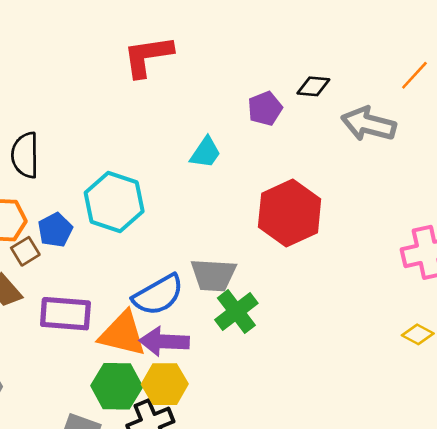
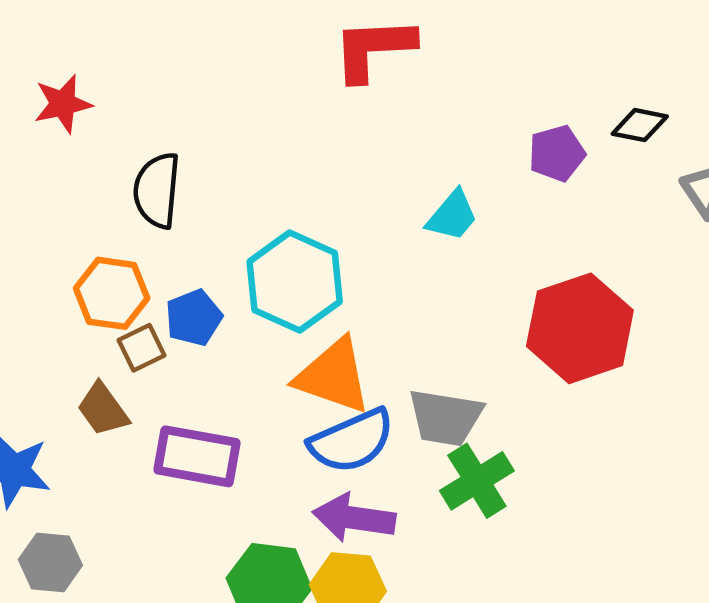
orange triangle: (122, 334) -> (333, 376), moved

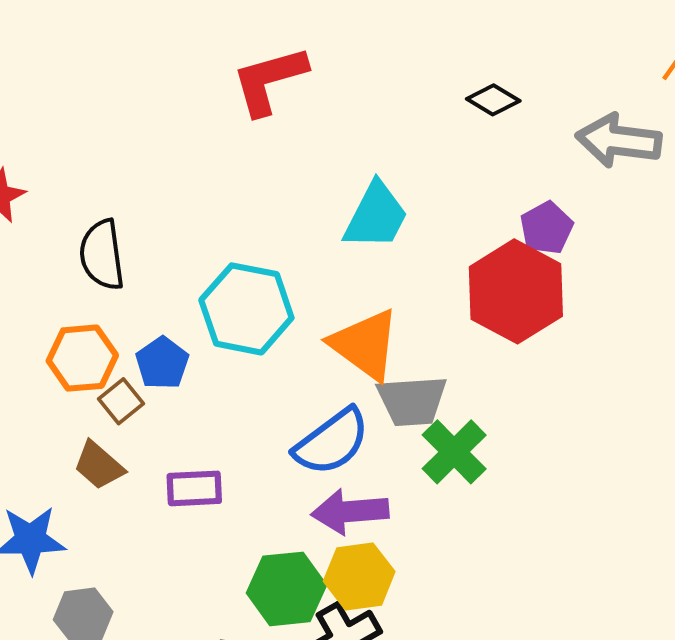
black diamond: (640, 125) -> (493, 100), moved, turned 33
purple pentagon: (557, 153) -> (546, 228), moved
cyan trapezoid: (452, 216) -> (376, 216), size x1.4
orange triangle: (333, 376) -> (365, 345), moved, turned 30
purple rectangle: (197, 456) -> (194, 488), size x0.7

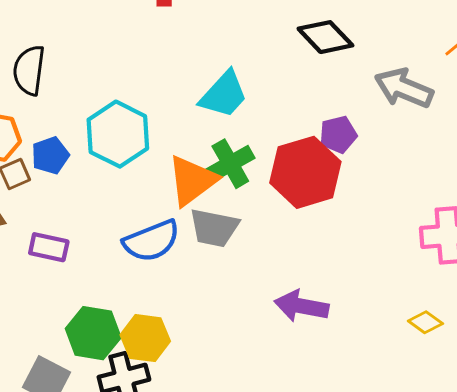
black diamond: (493, 100) -> (325, 37), size x1.5
orange triangle: (365, 345) -> (192, 181), turned 32
green cross: (454, 452) -> (230, 164), moved
purple arrow: (350, 511) -> (301, 306), moved

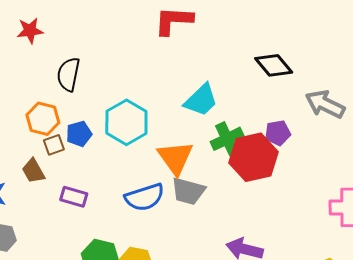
green cross: (230, 164) -> (227, 139), moved
orange triangle: (192, 181) -> (175, 158), turned -33

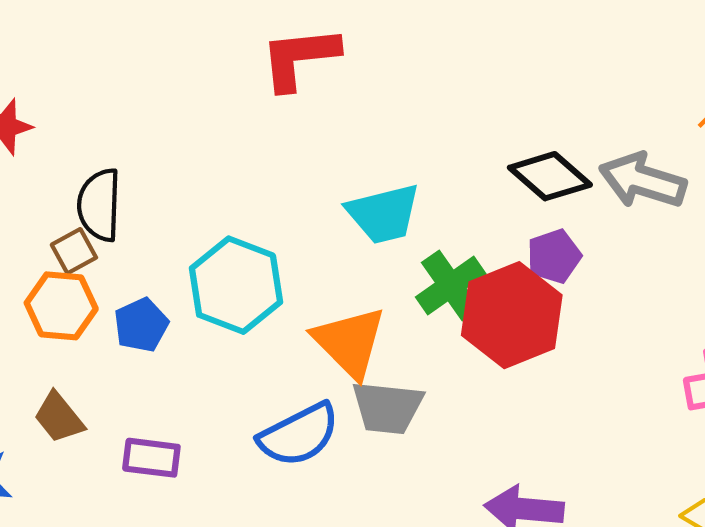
black diamond: (274, 65) -> (550, 176), moved
cyan trapezoid: (201, 100) -> (383, 214), turned 39
brown square: (54, 145) -> (74, 251), moved

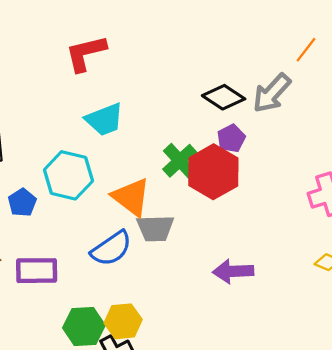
gray arrow: (643, 181) -> (272, 93), turned -57
cyan trapezoid: (383, 214) -> (104, 120), moved
purple rectangle: (151, 458) -> (37, 271), size x1.4

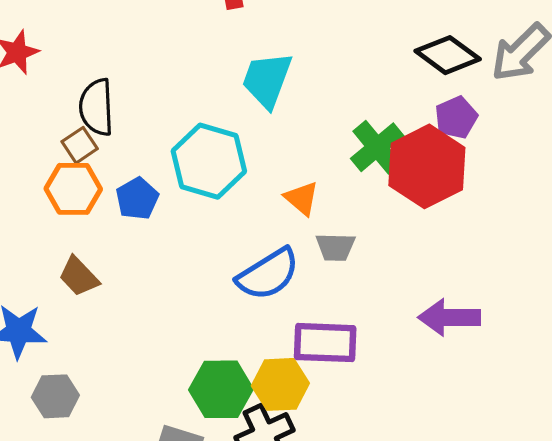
cyan trapezoid: (104, 120) -> (267, 80), turned 129
orange triangle: (131, 197) -> (302, 198), size x0.6
gray trapezoid: (155, 228) -> (336, 247), size x0.7
purple rectangle: (37, 271) -> (325, 343), moved

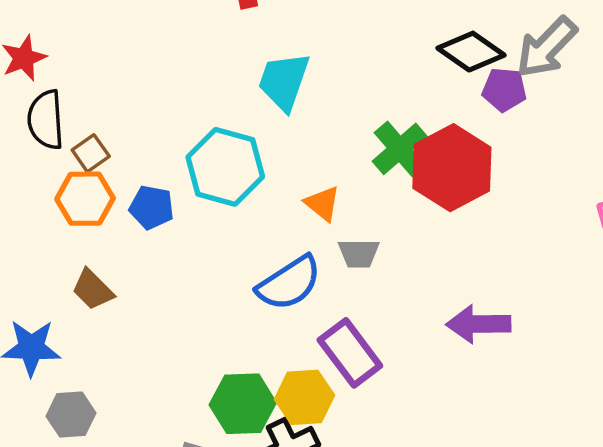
black semicircle: (96, 107) -> (46, 120), moved
purple pentagon: (456, 118) -> (504, 90), moved, turned 30
blue pentagon: (137, 199) -> (152, 207), turned -30
purple rectangle: (325, 343) -> (350, 353), turned 52

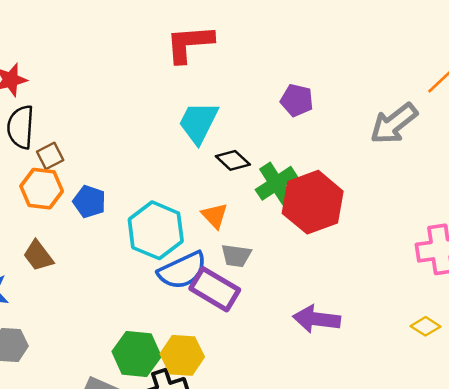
black diamond: (471, 52) -> (233, 160), moved, size x0.7
purple pentagon: (504, 90) -> (297, 100), moved
cyan hexagon: (225, 167) -> (156, 230), moved
purple rectangle: (350, 353) -> (215, 289), moved, turned -30

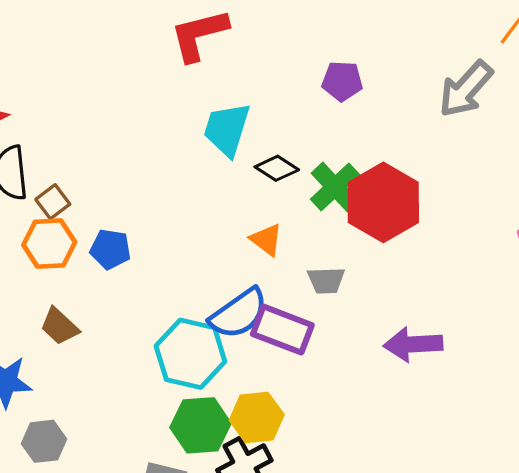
cyan hexagon: (156, 230) -> (190, 354), moved
gray trapezoid: (236, 256) -> (326, 280), moved

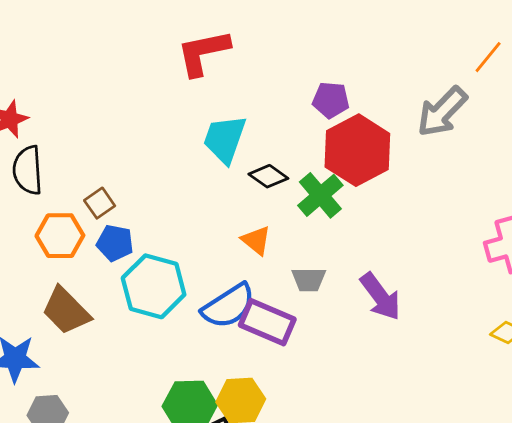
brown square: (53, 202) -> (100, 203), moved
red hexagon: (383, 202) -> (357, 150), moved
brown trapezoid: (59, 326) -> (66, 311), size x1.4
purple arrow: (413, 344) -> (380, 297), moved, turned -126
cyan hexagon: (190, 354) -> (154, 286), moved

